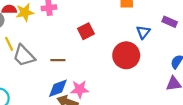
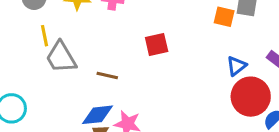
red circle: (126, 55) -> (251, 97), moved

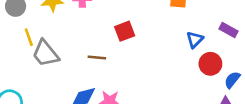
brown line: (107, 76) -> (97, 58), moved
red circle: (251, 97) -> (210, 64), size x0.7

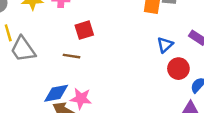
red square: (125, 31) -> (84, 30), moved

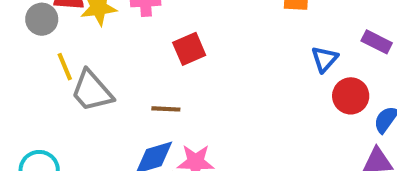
brown line: (71, 56) -> (166, 109), moved

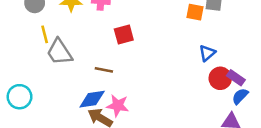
purple rectangle: (377, 42) -> (236, 78), moved

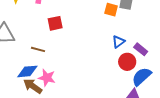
purple rectangle: (236, 78) -> (141, 49), moved
blue semicircle: (240, 96) -> (142, 77), size x1.5

